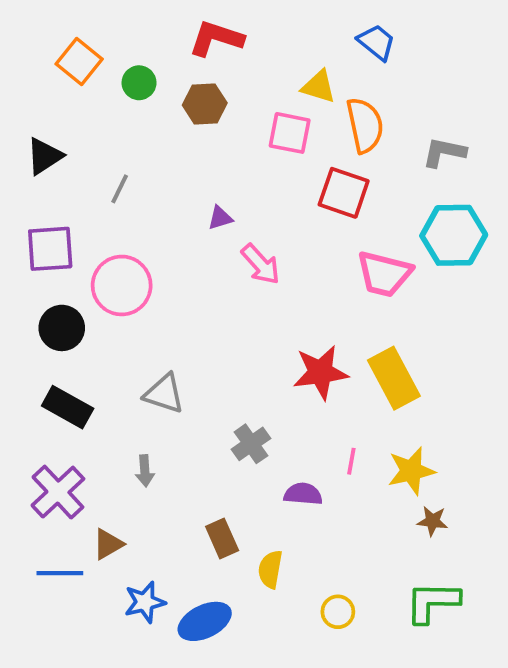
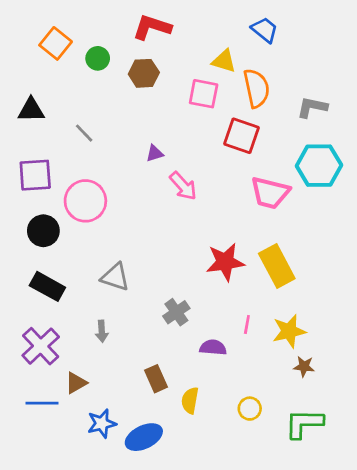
black triangle: (44, 156) -> (31, 110), turned 32
gray line: (120, 189) -> (84, 133), turned -70
yellow circle: (338, 612) -> (250, 409), moved

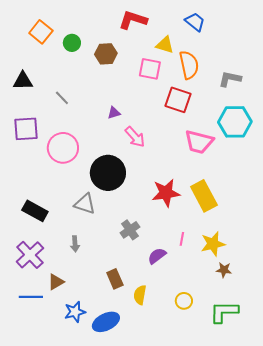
red L-shape: (152, 27) -> (133, 20), moved
black circle: (43, 231) -> (108, 173), moved, size x1.5
purple semicircle: (213, 347) -> (157, 256), turned -42

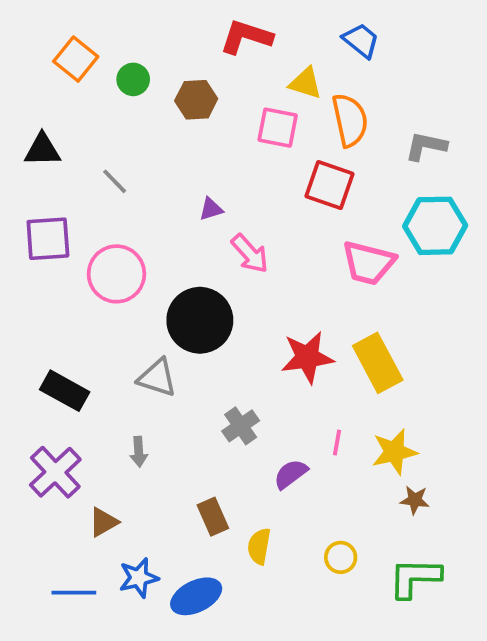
blue line: (31, 297) -> (74, 593), moved

